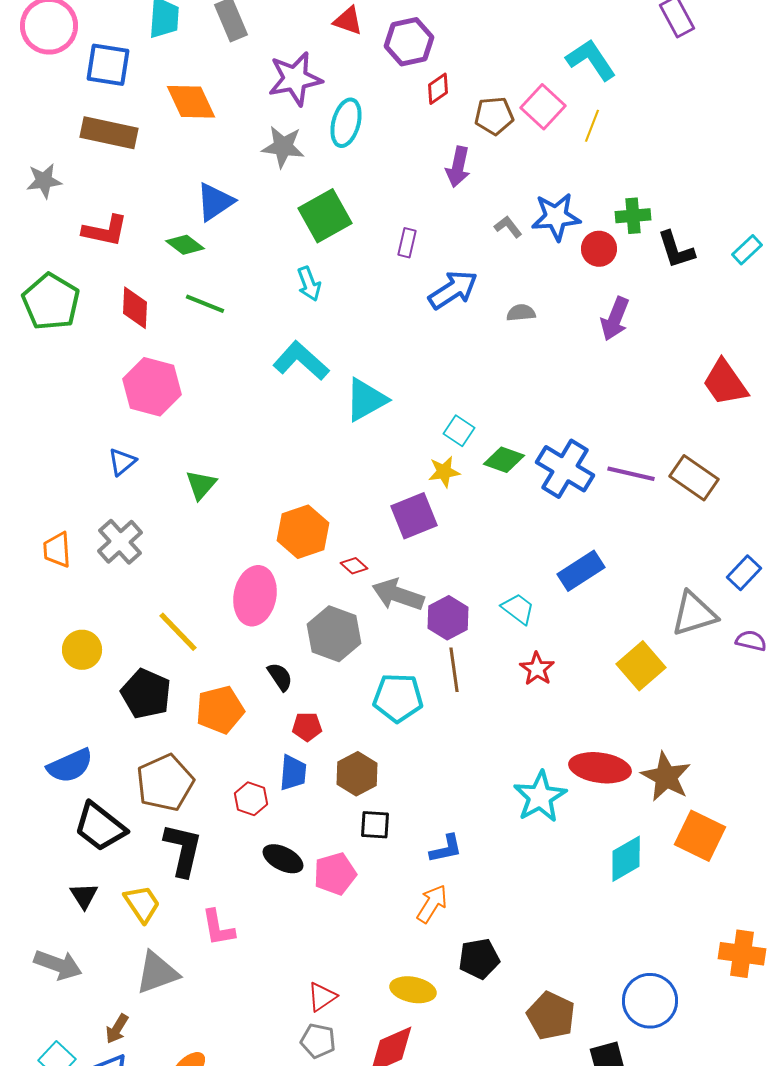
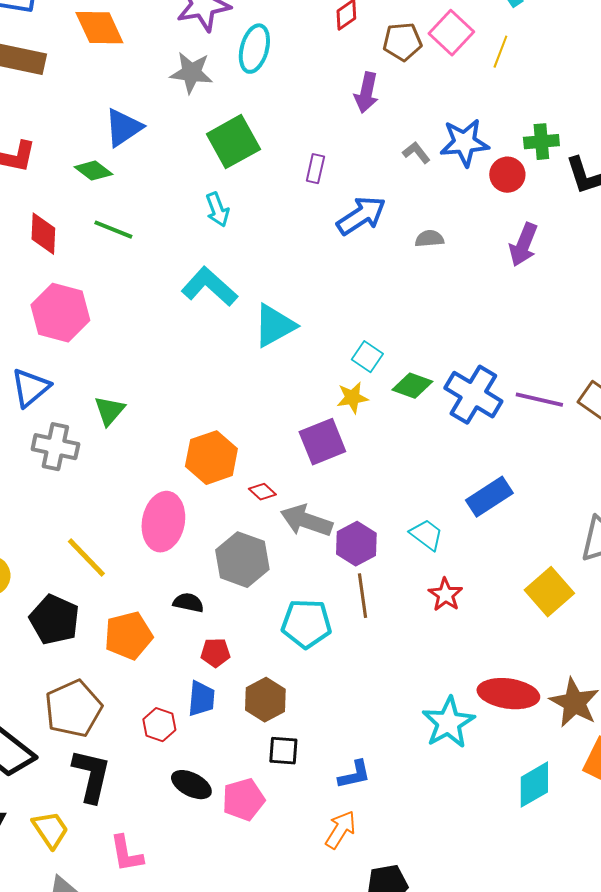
blue triangle: (122, 462) -> (30, 388), size x1.4
gray cross: (120, 542) -> (55, 447), moved, turned -36
black semicircle: (280, 677) -> (188, 603), turned -44

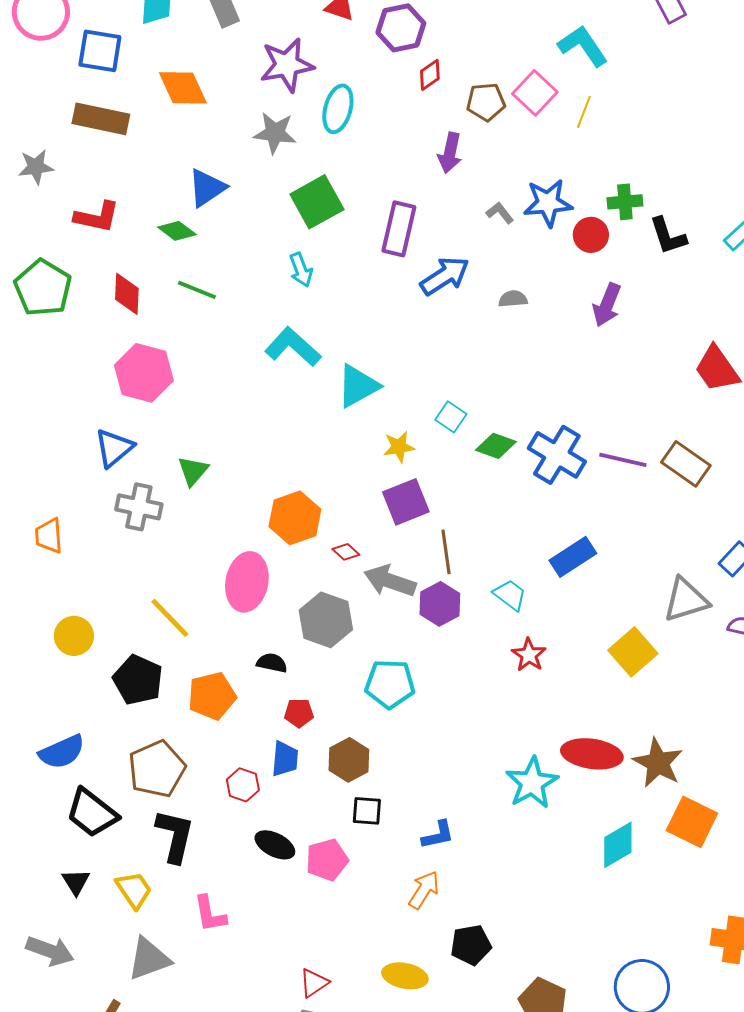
purple rectangle: (315, 169) -> (399, 229), size x1.8
yellow star: (352, 398) -> (399, 447), moved
brown line: (362, 596) -> (446, 552), moved

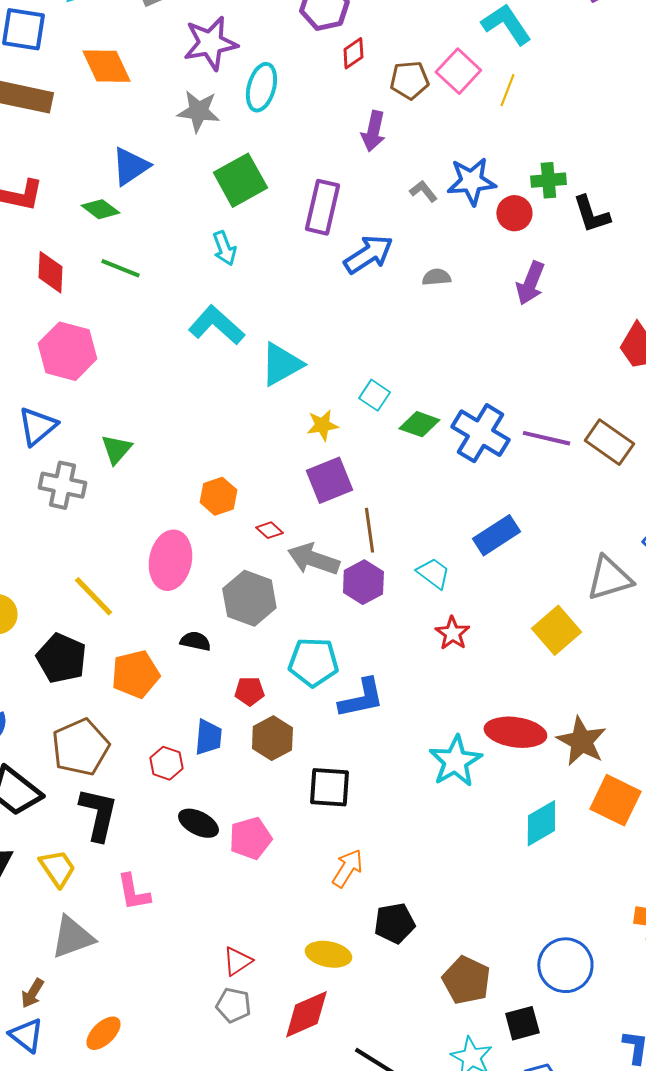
orange hexagon: (295, 518) -> (218, 496), size x0.7
red pentagon: (299, 713) -> (249, 691), moved
black square: (367, 811) -> (329, 787), moved, size x1.4
blue L-shape: (438, 835) -> (361, 698), moved, size x1.4

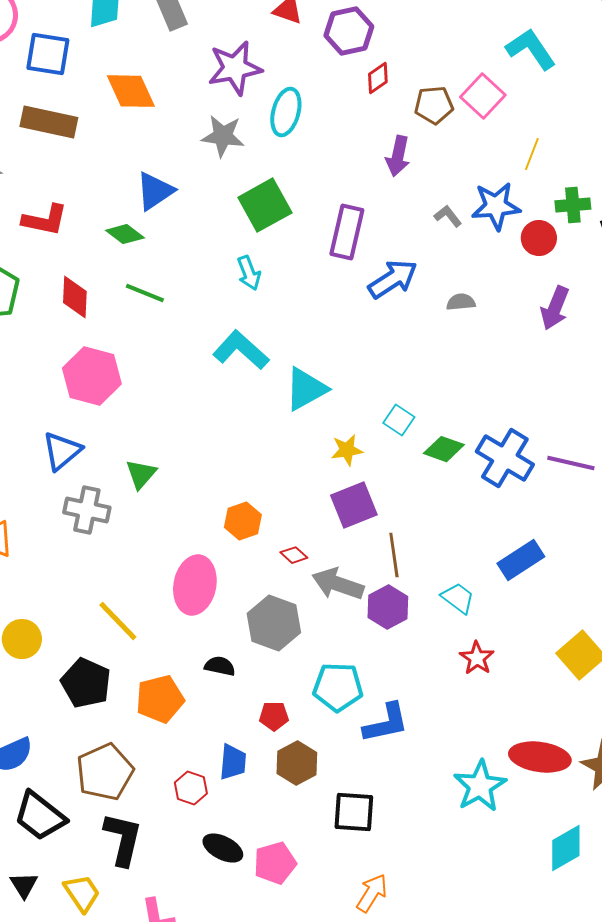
yellow line: (507, 90) -> (532, 154), moved

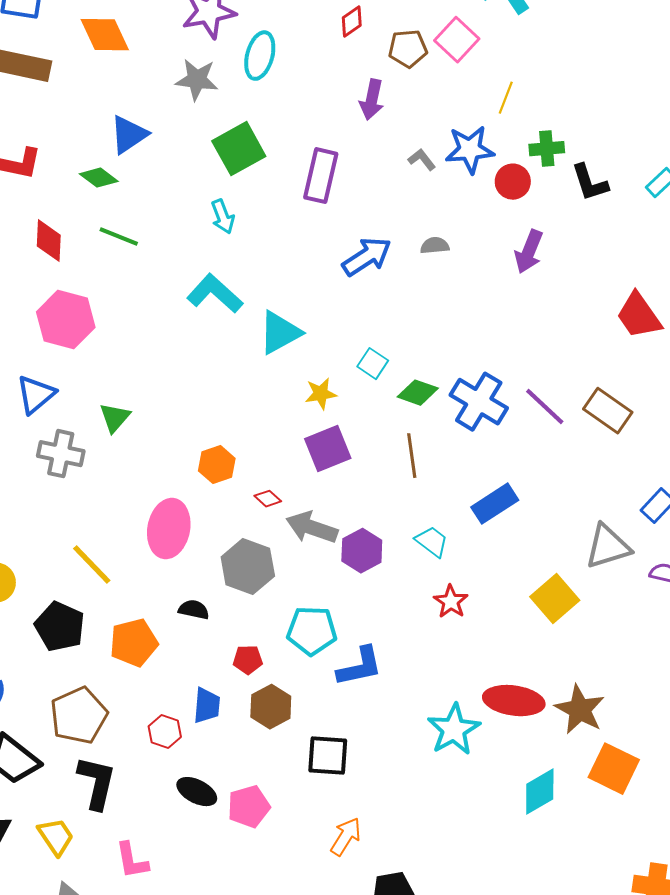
blue arrow: (393, 279) -> (367, 257), moved
purple line: (571, 463) -> (545, 407), turned 30
brown line: (394, 555) -> (412, 456), moved

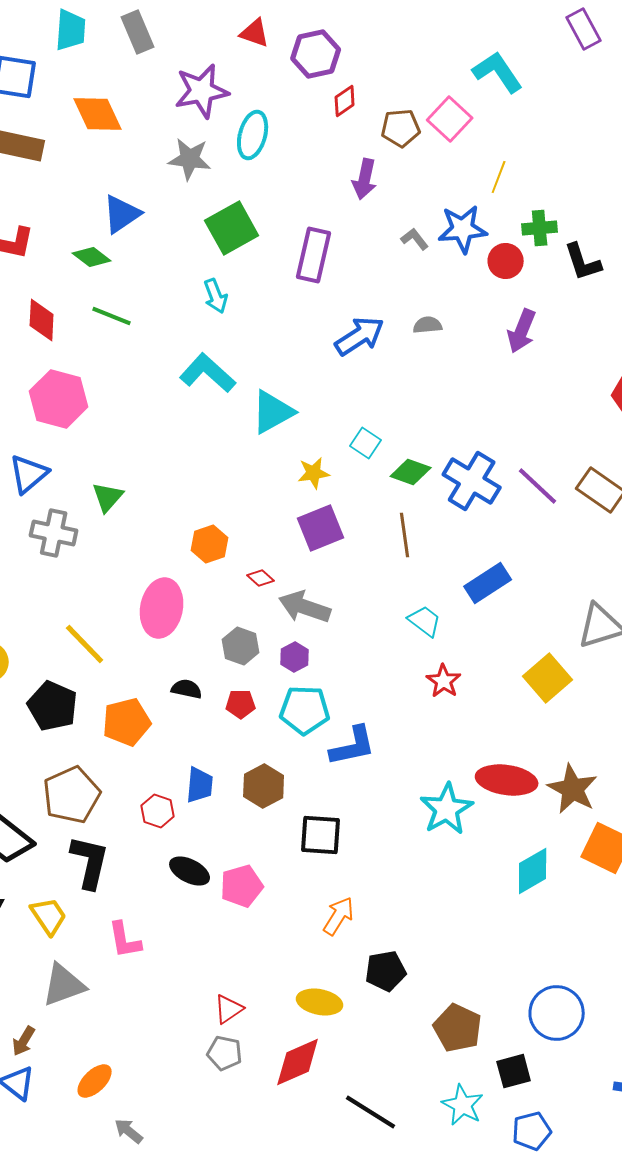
purple hexagon: (362, 551) -> (295, 657), moved, size x0.7
gray hexagon: (248, 567) -> (241, 646), size x0.7
red pentagon: (248, 660) -> (241, 704), moved

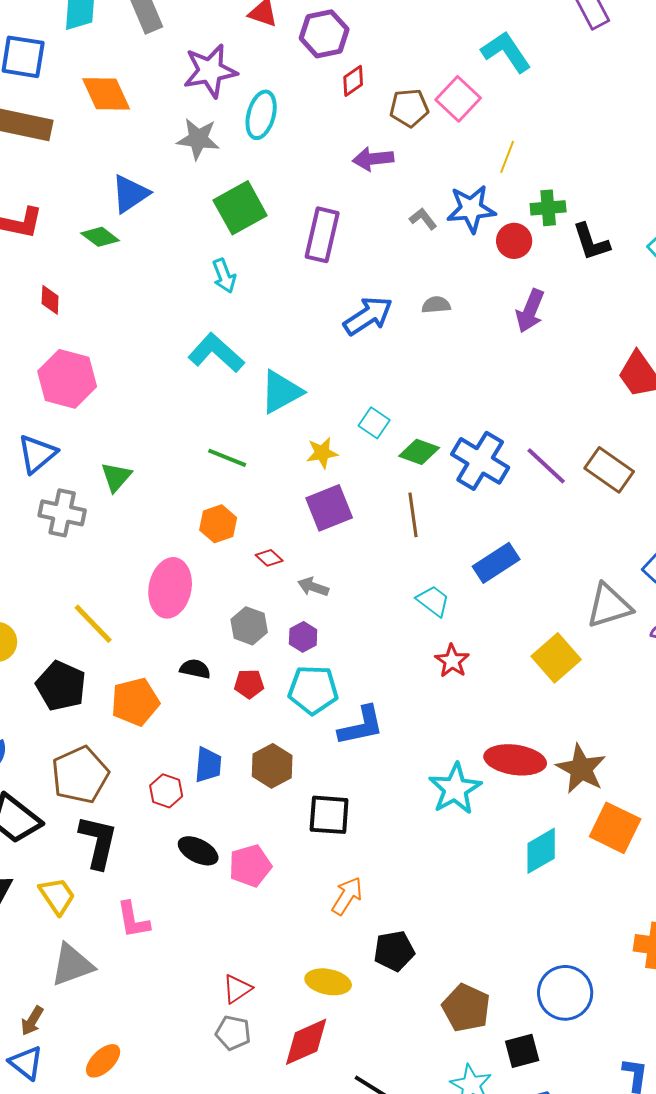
purple arrow: (365, 179) -> (373, 159), turned 72
green line: (112, 316) -> (227, 458), moved
red diamond: (42, 320) -> (50, 300), size x0.7
gray arrow: (305, 607) -> (313, 587), size x0.6

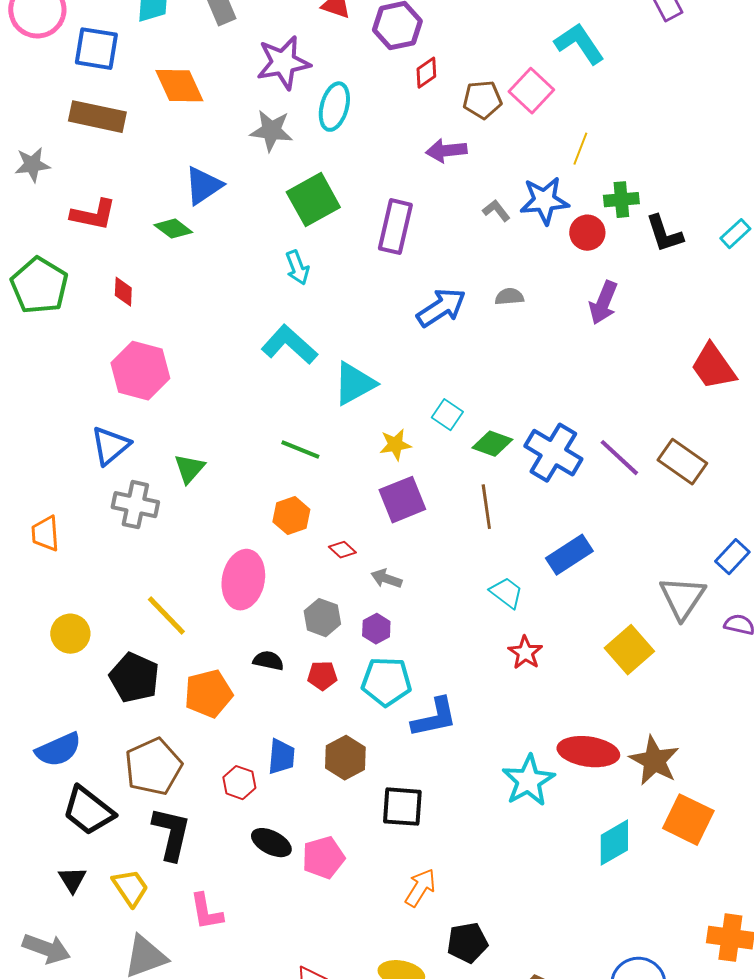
gray triangle: (609, 606) -> (682, 598), turned -39

